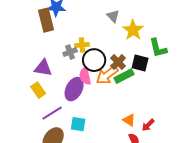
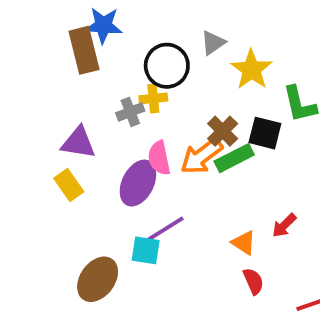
gray triangle: (113, 16) -> (213, 43), turned 40
black circle: (94, 60) -> (167, 66), moved
purple line: (52, 113) -> (165, 229), moved
red arrow: (148, 125) -> (284, 225), moved

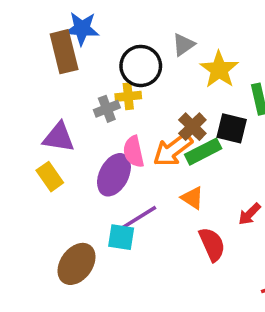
orange triangle: (244, 243) -> (192, 198), moved
red semicircle: (253, 281) -> (212, 244), moved, size x1.4

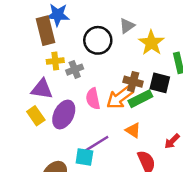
yellow cross: (128, 96) -> (55, 61), moved
brown cross: (192, 127) -> (133, 82), turned -30
purple ellipse: (114, 175) -> (64, 115), moved

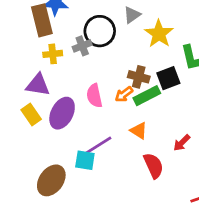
gray cross: (75, 70) -> (82, 46), moved
black square: (160, 83) -> (168, 78), turned -35
orange arrow: (120, 97) -> (124, 94), size x0.6

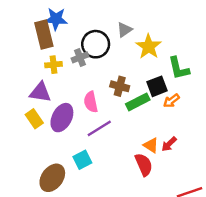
brown cross: (139, 77) -> (120, 86), moved
orange arrow: (124, 94) -> (171, 101), moved
orange triangle: (139, 131) -> (151, 145), moved
purple line: (98, 145) -> (99, 128), moved
cyan square: (85, 160) -> (82, 160), turned -36

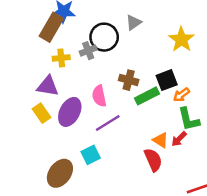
brown rectangle: (44, 35) -> (51, 27), turned 44
yellow star: (149, 47) -> (181, 40), moved
green L-shape: (179, 68) -> (189, 119), moved

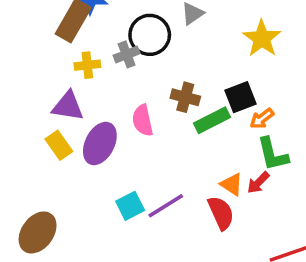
purple line: (108, 123) -> (166, 206), moved
brown ellipse: (60, 173) -> (38, 232), moved

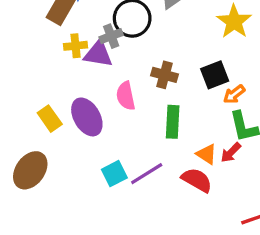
purple triangle: (68, 106) -> (98, 54), moved
green rectangle: (212, 120) -> (173, 122), moved, turned -60
purple ellipse: (100, 143) -> (87, 117), turned -57
red semicircle: (221, 213) -> (197, 180), turned -36
brown ellipse: (38, 232) -> (30, 170), moved

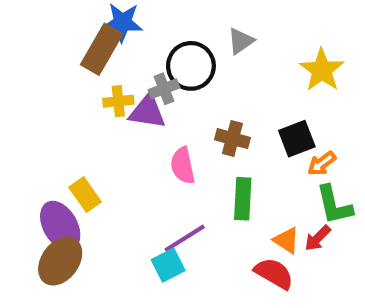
purple ellipse: (87, 117) -> (60, 226), moved
purple line: (147, 174) -> (185, 238), moved

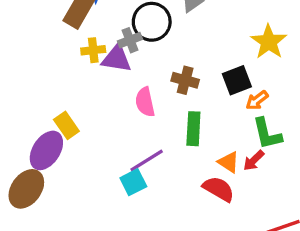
yellow star: (322, 70) -> (269, 42), moved
purple ellipse: (60, 226) -> (46, 150), turned 63
brown ellipse: (60, 261) -> (26, 189), moved

